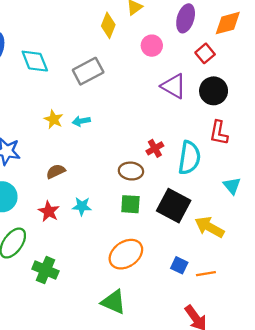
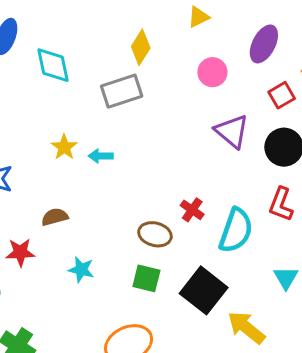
yellow diamond: (108, 25) -> (141, 47), moved
red cross: (155, 148) -> (192, 210), turned -35
red star: (49, 211) -> (20, 252), moved, turned 30

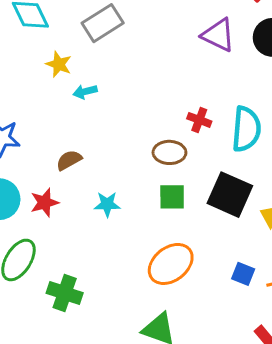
yellow star: (64, 147) -> (59, 64), moved
cyan arrow: (101, 156) -> (85, 92), moved

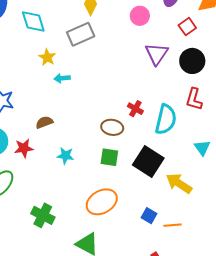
purple triangle: (218, 35) -> (157, 54), turned 30
green cross: (65, 293) -> (43, 215), moved

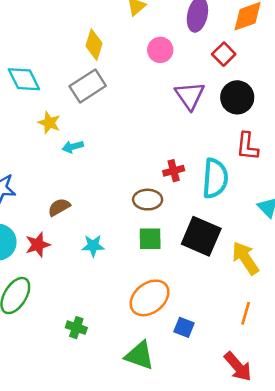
red cross: (135, 109) -> (174, 171), turned -35
yellow arrow: (179, 183) -> (245, 258), turned 32
green cross: (43, 215) -> (76, 328), size x0.7
blue square: (149, 216) -> (184, 327), moved
orange line: (172, 225) -> (246, 313), turned -60

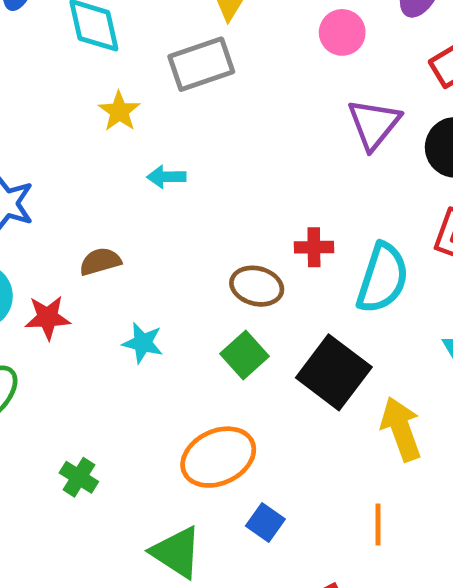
cyan arrow: (73, 147) -> (166, 177), moved
green square: (150, 239) -> (245, 355), turned 35
orange line: (246, 313) -> (378, 525), turned -30

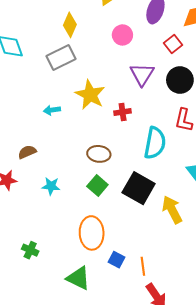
yellow star: (119, 111) -> (90, 95), moved, size x1.6
red cross: (314, 247) -> (123, 112), moved
orange ellipse: (218, 457) -> (92, 233), turned -60
orange line: (378, 525) -> (143, 266), moved

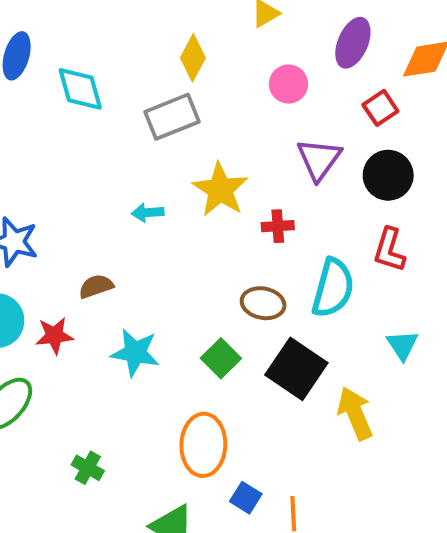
brown ellipse: (99, 154) -> (263, 303), moved
cyan star: (51, 186) -> (135, 353), size x1.4

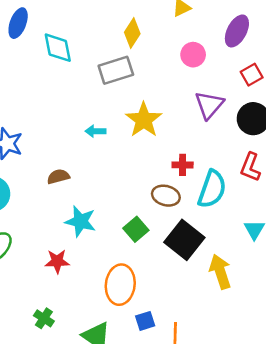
red cross: (278, 226) -> (183, 165), moved
red star: (54, 336) -> (57, 261), moved
green cross: (88, 468) -> (44, 318), moved
blue square: (246, 498) -> (145, 321), turned 36

